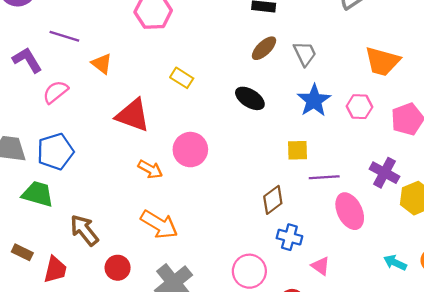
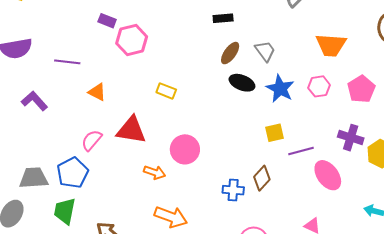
purple line: (64, 36) -> (67, 62), moved
pink semicircle: (55, 92) -> (92, 140), moved
black ellipse: (250, 98) -> (242, 83), moved
green trapezoid: (38, 194) -> (65, 211), turned -84
blue cross: (289, 237) -> (233, 190), moved

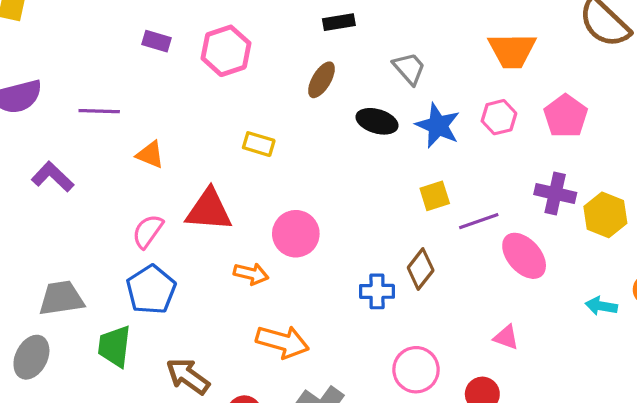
pink hexagon: (132, 40) -> (226, 51), moved
brown ellipse: (230, 53) -> (321, 80), moved
blue pentagon: (73, 173) -> (151, 290), moved

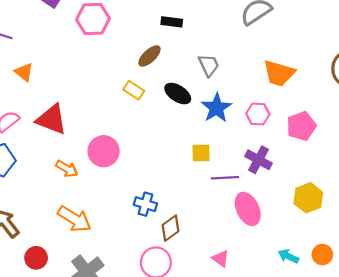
yellow rectangle: (259, 144) -> (134, 90), moved
purple cross: (555, 194) -> (258, 160), moved
brown diamond: (421, 269) -> (171, 228), moved

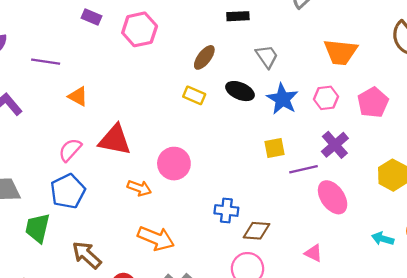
black rectangle: (172, 22) -> (238, 16), moved
purple cross: (258, 160) -> (335, 145), turned 30
brown diamond: (171, 228) -> (257, 231), turned 50

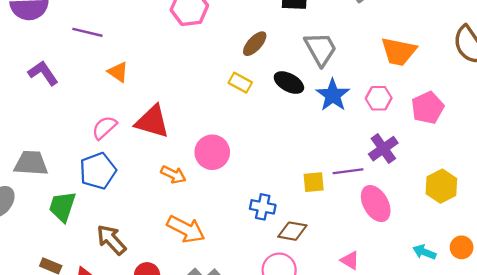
gray trapezoid: (267, 56) -> (321, 49), size x1.4
yellow square: (275, 148) -> (314, 182), moved

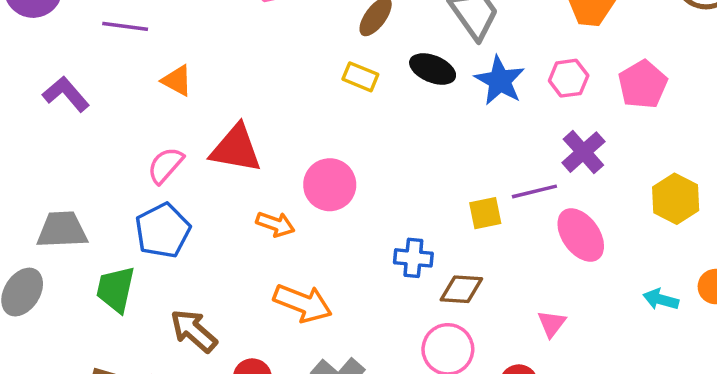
pink triangle: (350, 260) -> (552, 324), turned 42

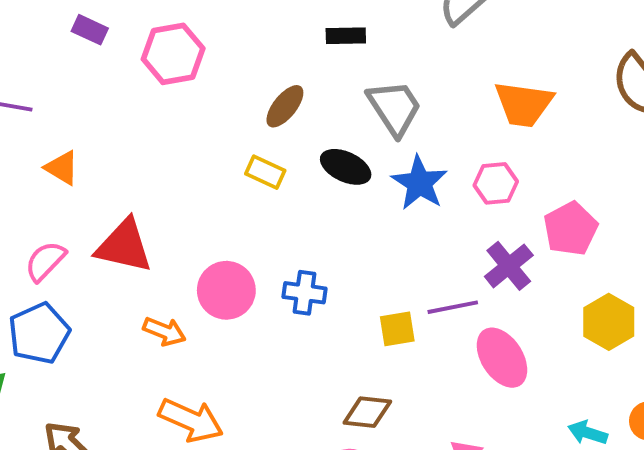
pink pentagon: (643, 84) -> (571, 229), moved
blue cross: (413, 258) -> (304, 293), moved

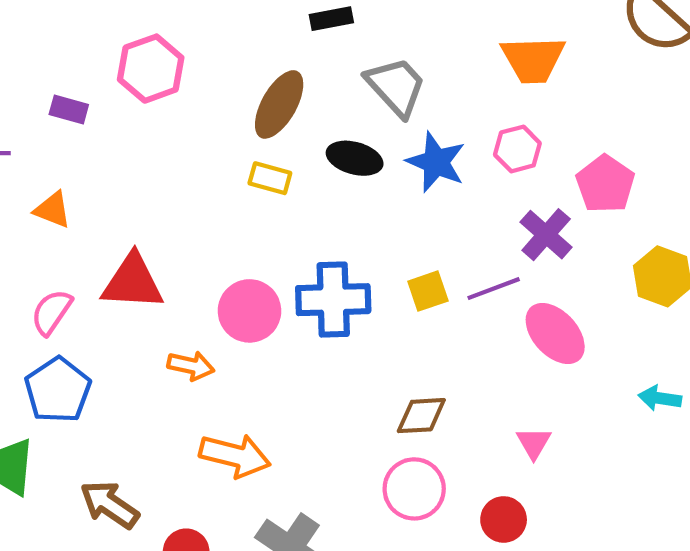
purple rectangle: (90, 30) -> (69, 109), moved
brown ellipse: (285, 106) -> (279, 104), size x1.4
blue cross: (304, 293) -> (333, 300), size x1.6
yellow square: (397, 329) -> (428, 291), moved

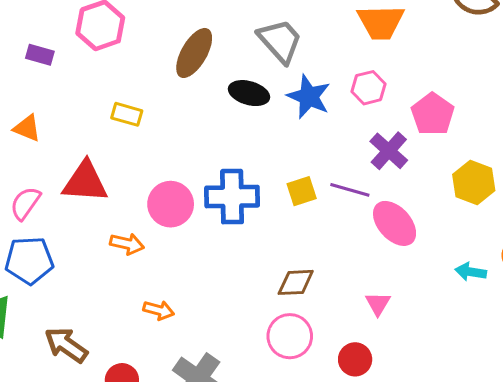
yellow rectangle: (270, 178) -> (127, 114), moved
purple line: (494, 289) -> (350, 190), turned 36
blue pentagon: (58, 390) -> (29, 260), turned 30
orange arrow: (235, 456) -> (159, 310), size x0.6

